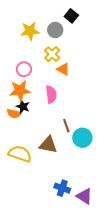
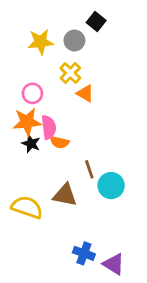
pink semicircle: (51, 94) -> (49, 127), moved
orange semicircle: (14, 114) -> (60, 142), moved

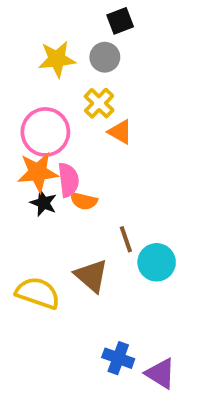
black square: (96, 22) -> (120, 21), moved, turned 30
pink circle: (32, 93) -> (45, 132), size x1.6
brown triangle: (65, 195) -> (91, 276), turned 30

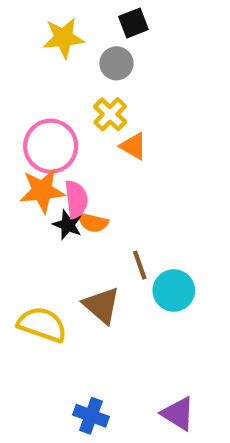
yellow star: (57, 59) -> (63, 38), moved
black star: (43, 203) -> (68, 225), moved
blue cross: (118, 358) -> (91, 416), moved

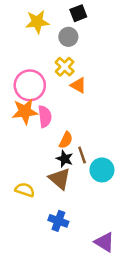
orange semicircle: (93, 223) -> (66, 140), moved, turned -77
black star: (68, 225) -> (65, 159), moved
yellow semicircle: (42, 324) -> (25, 190), size x0.7
blue cross: (91, 416) -> (58, 221), moved

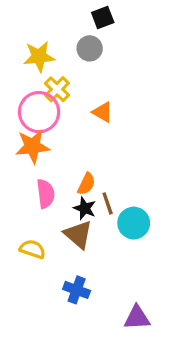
yellow star: (37, 22) -> (39, 57), moved
yellow cross: (65, 67) -> (57, 89), moved
pink semicircle: (45, 116) -> (46, 194), moved
purple triangle: (104, 242) -> (137, 318), turned -35

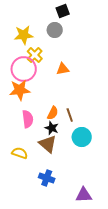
orange triangle: (103, 112) -> (63, 69), turned -40
brown line: (108, 203) -> (70, 115), moved

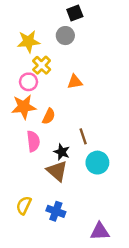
pink circle: (24, 69) -> (29, 82), size x0.6
orange semicircle: (53, 113) -> (49, 116), moved
yellow semicircle: (20, 153) -> (24, 205), moved, turned -84

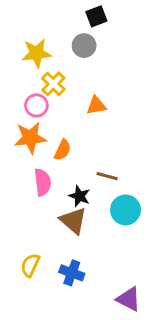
brown line: (83, 136) -> (107, 176), turned -56
purple triangle: (100, 231) -> (129, 299), turned 30

